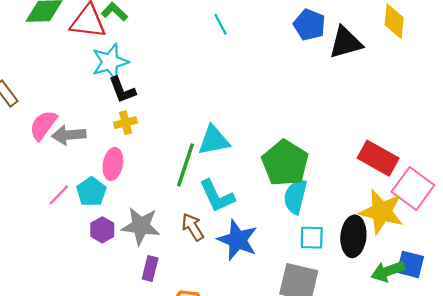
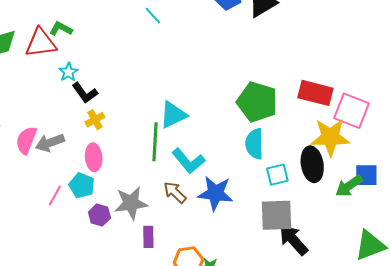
cyan star: (110, 62) -> (68, 72), size x0.6
green pentagon: (285, 163) -> (257, 102), moved

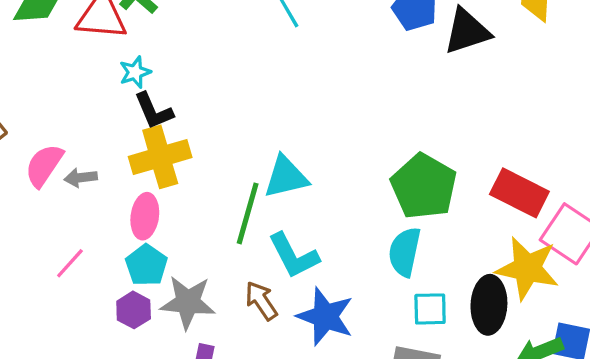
yellow cross: (95, 120) -> (160, 157), size x1.8
gray arrow: (50, 143) -> (81, 178), size x0.7
cyan pentagon: (82, 185) -> (146, 265), moved

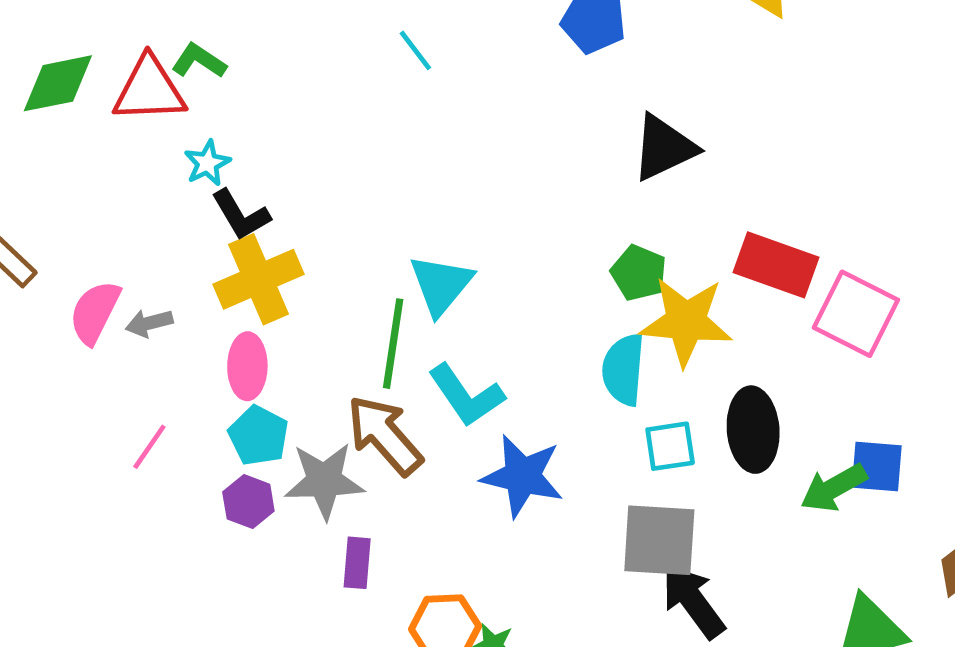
black triangle: (467, 31) -> (664, 148), moved
cyan triangle: (286, 177) -> (441, 285), turned -30
green pentagon: (424, 186) -> (639, 273), size x0.6
yellow star: (527, 268) -> (686, 322), moved
brown arrow: (261, 301) -> (385, 435), moved, size x1.5

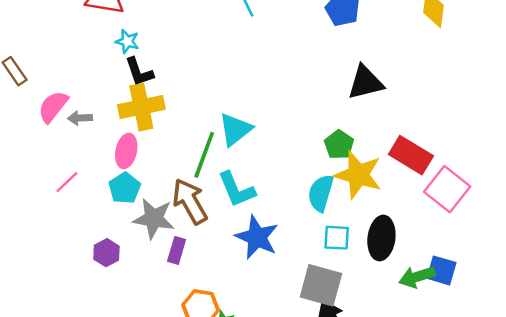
cyan star: (207, 163) -> (127, 41), turned 30
purple hexagon: (248, 502) -> (106, 253), moved
purple rectangle: (357, 563) -> (177, 250), moved

